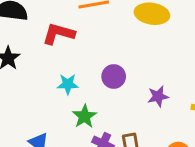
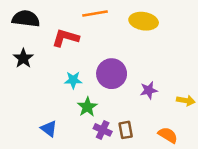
purple circle: (114, 77) -> (112, 74), size x1.5

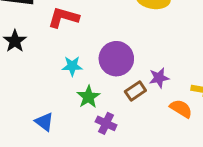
brown rectangle: (126, 130) -> (135, 91), moved, turned 66
orange semicircle: (168, 135) -> (181, 109), moved

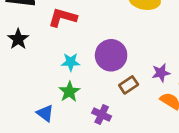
purple star: (159, 78) -> (161, 73), moved
green star: (88, 97) -> (69, 92), moved

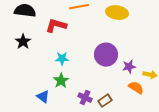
purple circle: (111, 55) -> (106, 55), moved
brown rectangle: (129, 85) -> (105, 101), moved

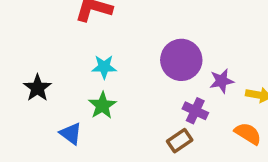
black star: (23, 42) -> (37, 88), moved
orange semicircle: (136, 88) -> (248, 134), moved
purple cross: (85, 98) -> (195, 111), moved

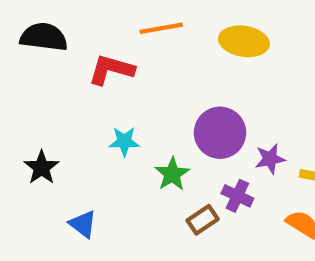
green star: (102, 105) -> (172, 174), moved
brown rectangle: (180, 141) -> (203, 220), moved

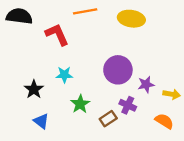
red L-shape: (111, 70) -> (57, 35), turned 50
black star: (42, 168) -> (34, 89), moved
green star: (172, 174) -> (80, 104), moved

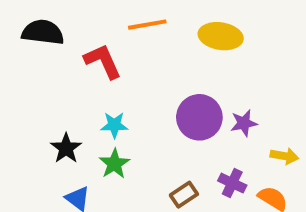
purple star: (146, 84) -> (244, 123), moved
green star: (80, 104) -> (114, 164), moved
purple cross: (128, 105) -> (232, 183), moved

